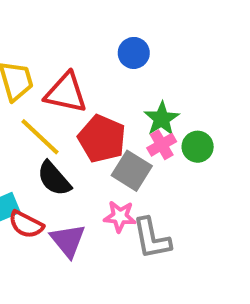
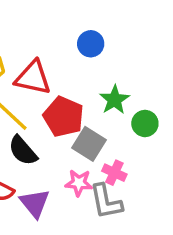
pink cross: (162, 145) -> (114, 173), moved, turned -35

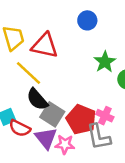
red pentagon: (64, 117) -> (81, 119), moved
gray square: (89, 144) -> (52, 114), moved
pink star: (79, 183) -> (65, 144), moved

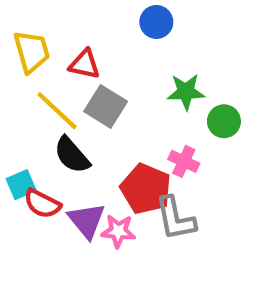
red triangle: (45, 46) -> (85, 64), size x0.7
green star: (105, 62) -> (186, 92), turned 30
gray square: (52, 114) -> (106, 106), moved
pink cross: (105, 116) -> (184, 161), moved

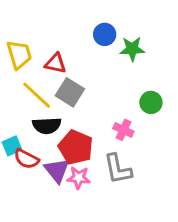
green star: (186, 92) -> (132, 49), moved
black semicircle: (72, 155) -> (47, 126), turned -52
red pentagon: (146, 189) -> (76, 147), moved

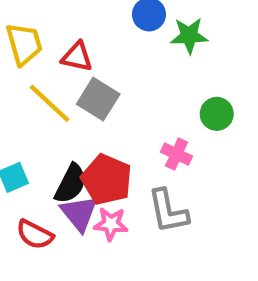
black semicircle: (47, 126) -> (71, 184), moved, turned -60
red semicircle: (26, 159) -> (35, 234), moved

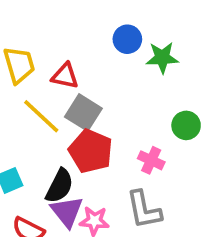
red pentagon: (107, 179) -> (91, 151), moved

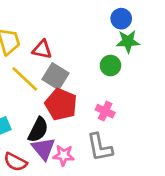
blue circle: (127, 39) -> (121, 19), moved
green star: (162, 58) -> (128, 41), moved
green circle: (186, 125) -> (110, 66), moved

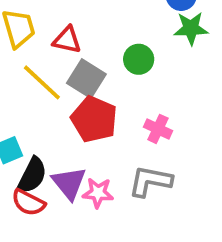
green circle: (110, 66) -> (139, 59), moved
black semicircle: (38, 130) -> (32, 175), moved
gray L-shape: (100, 147) -> (150, 181), turned 112

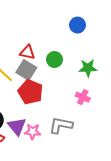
green star: (191, 28) -> (88, 68), moved
red triangle: (67, 40) -> (27, 52), moved
pink cross: (158, 129) -> (83, 97), moved

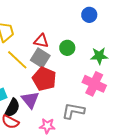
pink cross: (83, 97) -> (94, 84), size x1.6
purple triangle: (17, 126) -> (30, 100), moved
pink star: (33, 132) -> (47, 126), moved

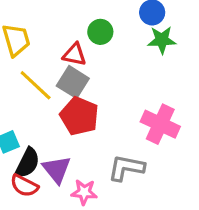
green circle: (67, 48) -> (100, 32), moved
green star: (99, 56) -> (162, 40), moved
purple triangle: (30, 100) -> (57, 169), moved

